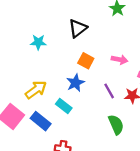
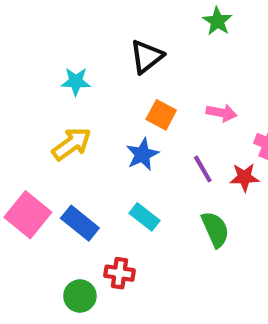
yellow arrow: (36, 90) -> (72, 144), moved
cyan rectangle: (64, 106) -> (144, 217), moved

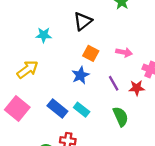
yellow arrow: (72, 144) -> (28, 69), moved
blue rectangle: (80, 223) -> (57, 109), moved

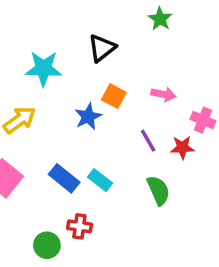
cyan star: (44, 35) -> (43, 69), size x1.5
blue star: (80, 75) -> (88, 117), moved

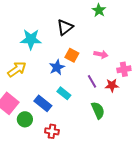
pink cross: (203, 120) -> (124, 69), turned -32
cyan rectangle: (100, 180) -> (64, 93), moved
green circle: (47, 245) -> (25, 119), moved

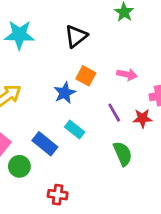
cyan star: (31, 39) -> (19, 35), moved
red cross: (52, 131) -> (58, 195), moved

